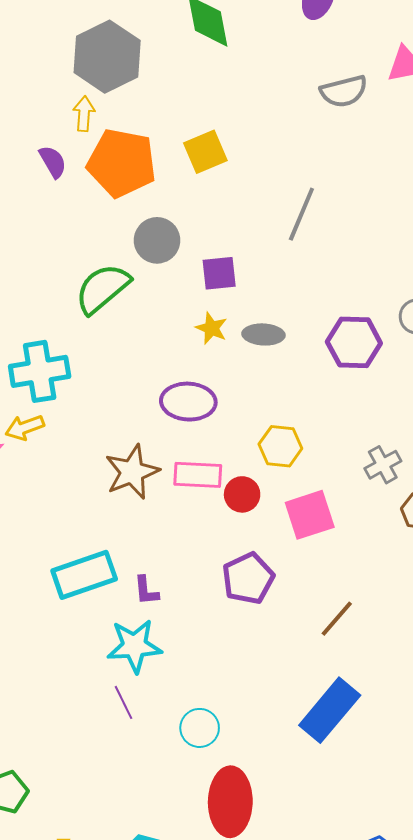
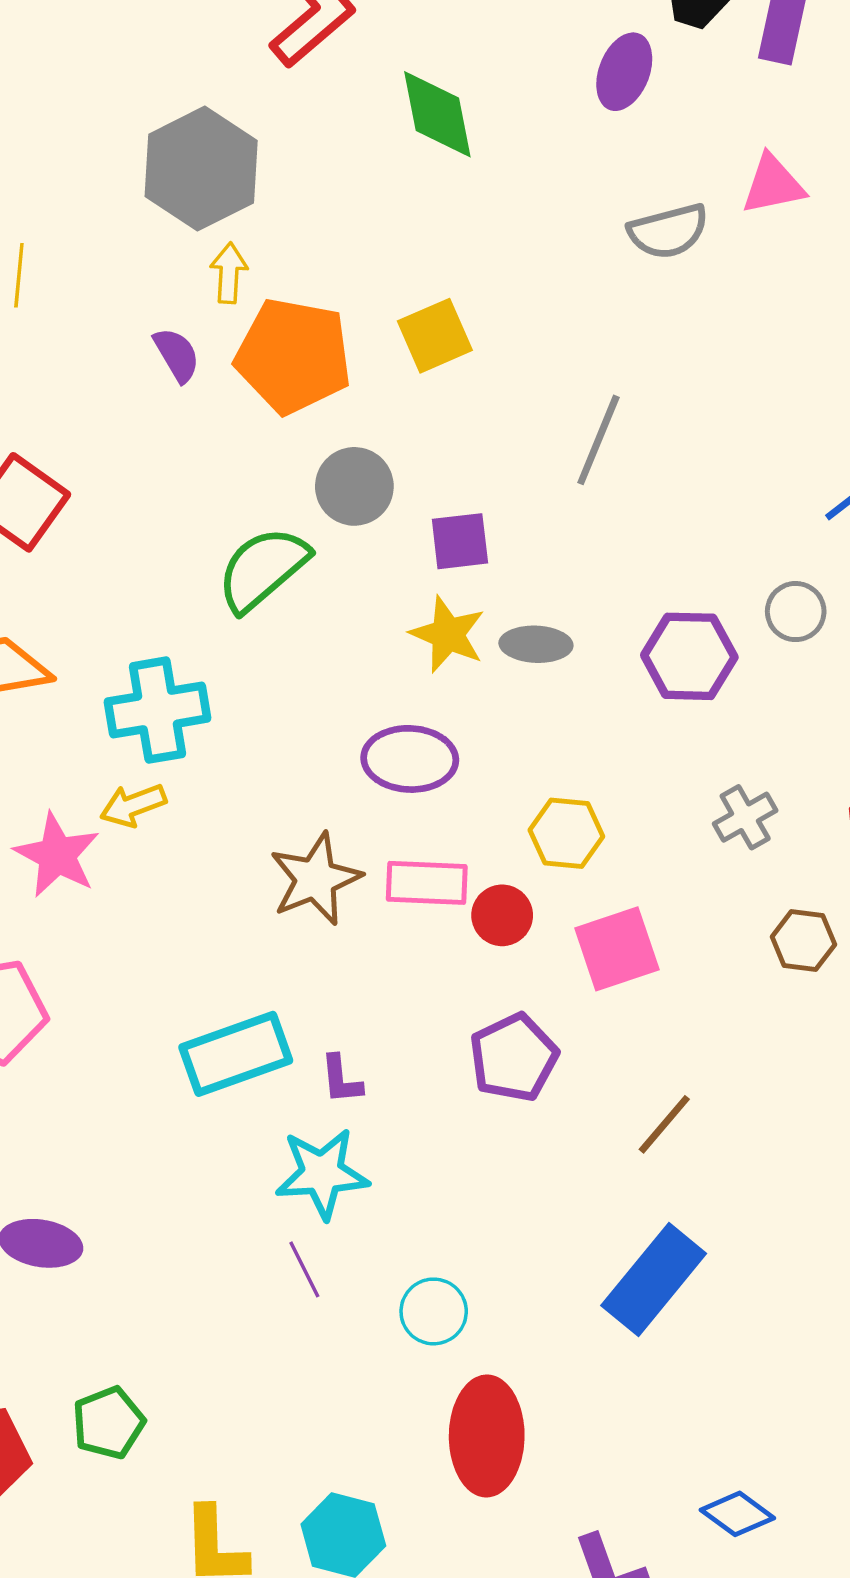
gray hexagon: (107, 57) -> (201, 169), moved
yellow star: (211, 328) -> (448, 634), size x1.4
gray cross: (383, 465) -> (745, 817), moved

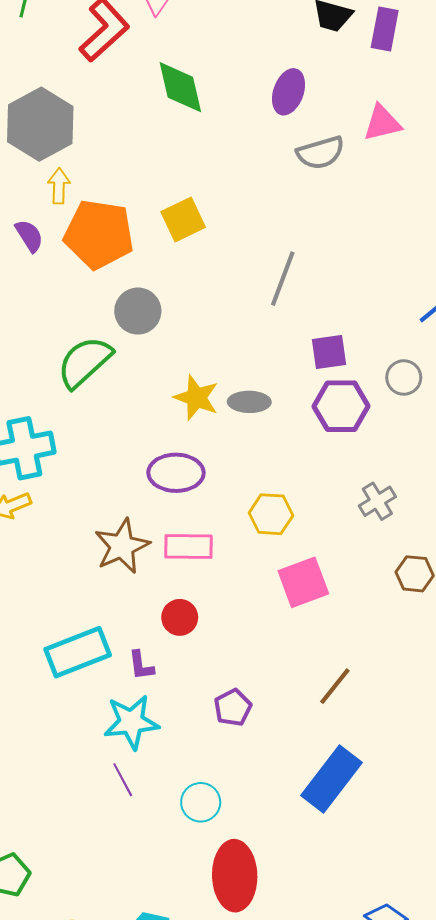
purple ellipse: (624, 72) -> (289, 92), moved
purple square: (460, 541) -> (329, 352), moved
red circle: (502, 915) -> (180, 617), moved
purple pentagon: (514, 1058) -> (233, 708), moved, size x0.7

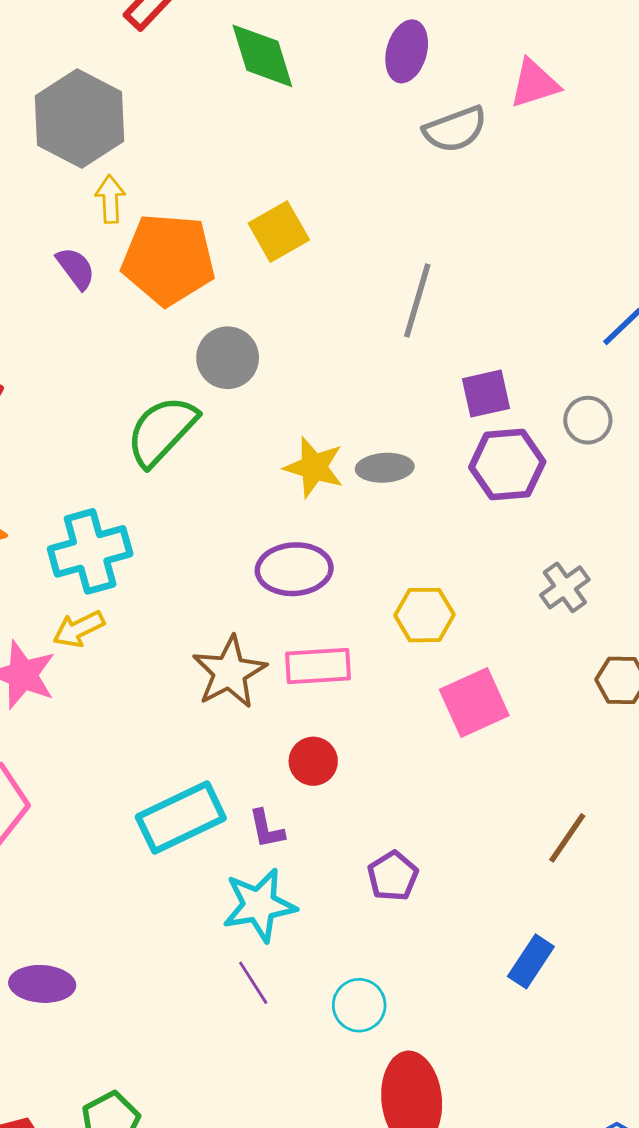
brown line: (335, 686) -> (567, 838), moved
blue rectangle: (332, 779) -> (531, 961), size x0.6

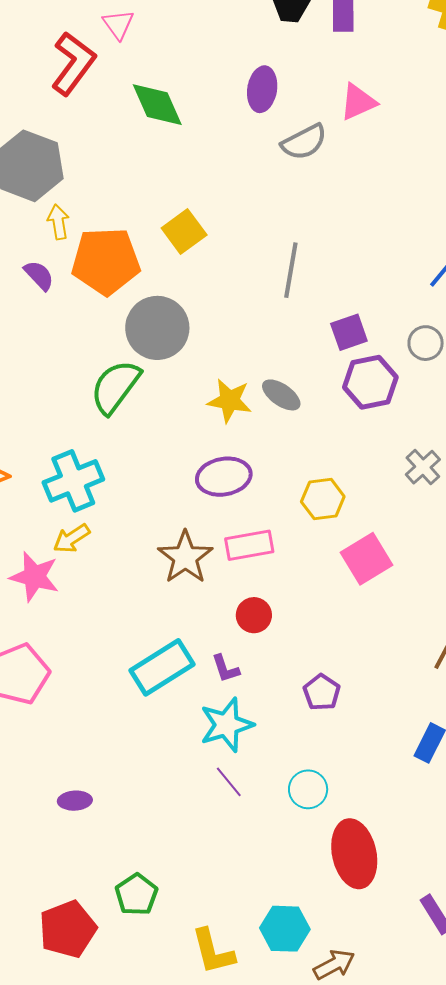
gray circle: (228, 358) -> (157, 328), size x1.4
gray ellipse: (385, 468) -> (281, 395), turned 45
purple ellipse: (42, 984) -> (75, 801), size x0.7

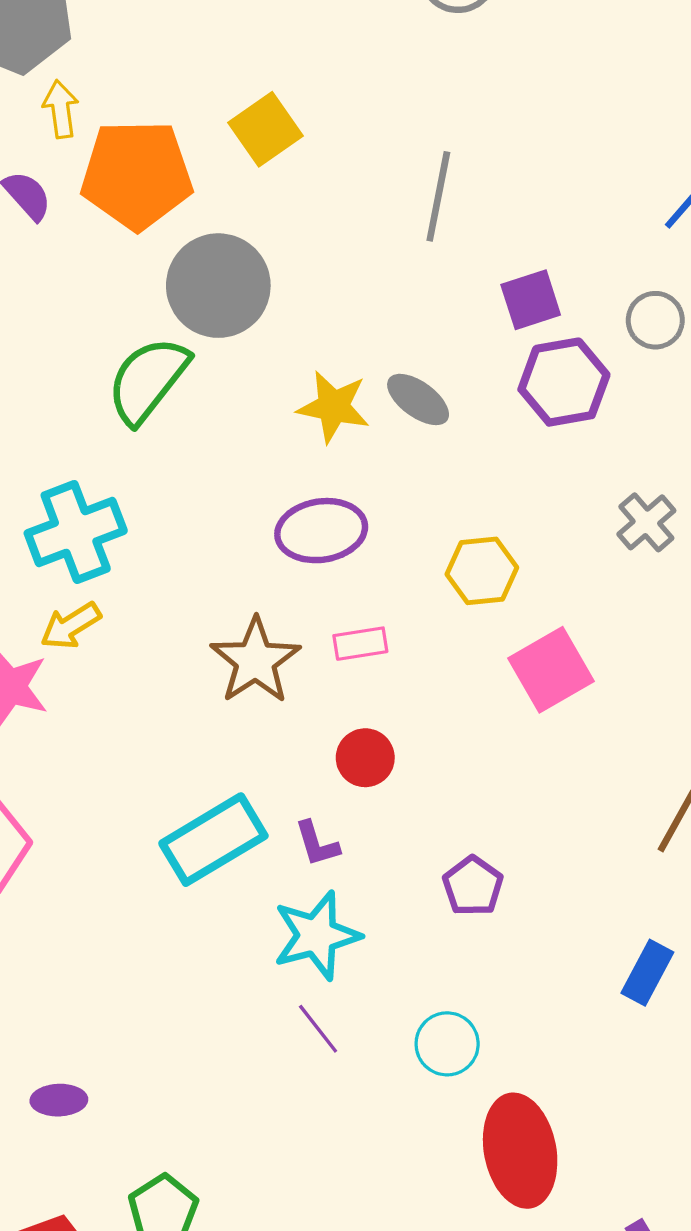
pink rectangle: (249, 545) -> (360, 644), size x0.7
purple ellipse: (75, 801) -> (59, 1100), moved

